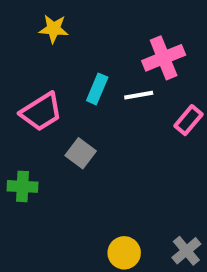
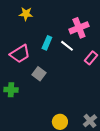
white line: (139, 95) -> (67, 46), turned 48

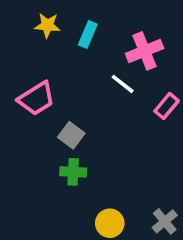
cyan rectangle: (47, 43) -> (88, 34), moved
green cross: (11, 90) -> (73, 172), moved

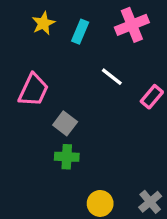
yellow star: (47, 25) -> (43, 23), turned -30
pink cross: (145, 51) -> (132, 25), moved
pink trapezoid: (36, 99) -> (33, 90), turned -33

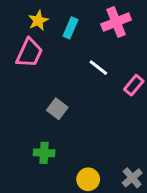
pink trapezoid: (33, 90) -> (29, 53), moved
green cross: (67, 157) -> (44, 153), moved

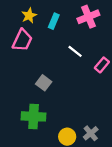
green cross: (44, 153) -> (34, 116), size x1.5
gray cross: (132, 178) -> (91, 133), moved

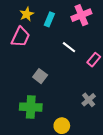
gray cross: (91, 133) -> (89, 100), moved

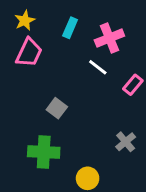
yellow star: (27, 14) -> (25, 20), moved
pink cross: (81, 15) -> (109, 38), moved

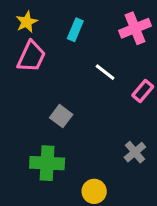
pink cross: (109, 38) -> (135, 28), moved

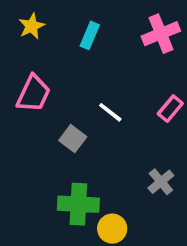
pink trapezoid: (31, 56) -> (33, 94), moved
white line: (105, 72) -> (110, 112), moved
green cross: (47, 163) -> (78, 204), moved

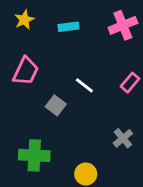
cyan rectangle: (90, 35) -> (69, 27), turned 60
green cross: (78, 204) -> (34, 155), moved

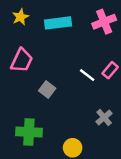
cyan rectangle: (69, 27) -> (58, 23), size x1.5
white line: (84, 85) -> (87, 75), moved

